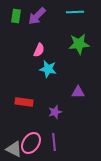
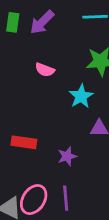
pink semicircle: (39, 50) -> (45, 70), turned 88
cyan star: (48, 69) -> (81, 96), moved, turned 30

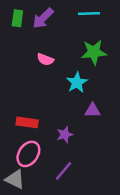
purple line: (66, 198) -> (64, 171), turned 45
pink ellipse: (34, 200) -> (28, 154), moved

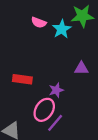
cyan star: (77, 82) -> (62, 29), moved
pink ellipse: (28, 154) -> (44, 110), moved

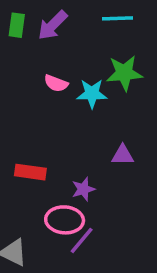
cyan star: (62, 29) -> (92, 94), turned 30
pink ellipse: (44, 110) -> (65, 220), turned 60

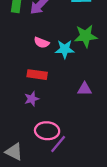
red rectangle: (30, 172) -> (37, 75), moved
purple star: (83, 189) -> (32, 99), moved

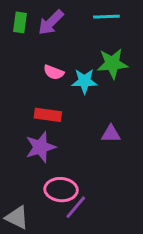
purple star: (32, 99) -> (40, 147), size x1.5

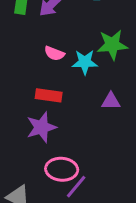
purple triangle: (111, 134) -> (111, 101), moved

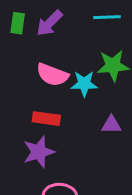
pink semicircle: (54, 53) -> (52, 75), size x1.5

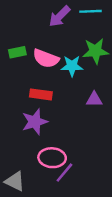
green rectangle: (18, 23) -> (17, 52), moved, turned 70
purple arrow: (49, 23) -> (60, 16), moved

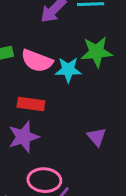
purple triangle: (94, 99) -> (97, 137), moved, turned 49

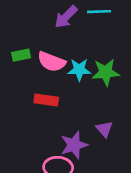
green star: (97, 52) -> (106, 72), moved
purple star: (23, 137) -> (74, 145), moved

